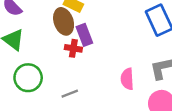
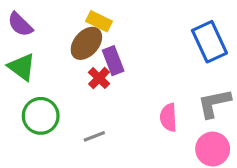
brown ellipse: (64, 21) -> (86, 43), turned 60
red cross: (73, 48) -> (99, 78), turned 35

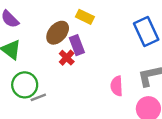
yellow rectangle: (99, 21) -> (85, 17), moved
gray line: (94, 136) -> (38, 97), moved

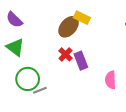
brown ellipse: (58, 33) -> (69, 27), moved
purple rectangle: (77, 45) -> (81, 61), moved

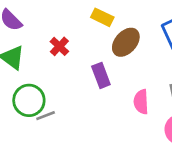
brown ellipse: (69, 27) -> (126, 42), moved
red cross: (65, 54) -> (59, 46), moved

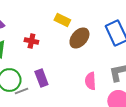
red cross: (59, 46) -> (31, 41), turned -32
purple rectangle: (101, 75) -> (41, 78), moved

